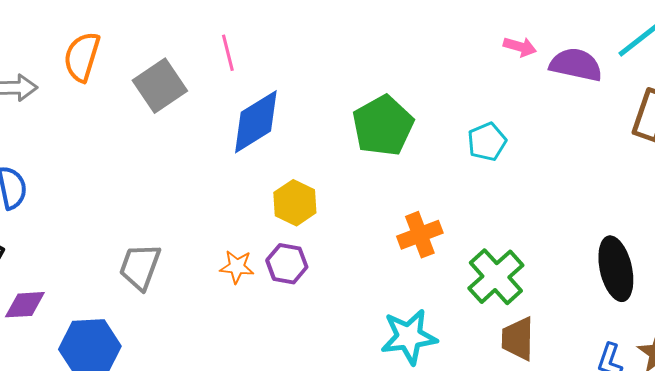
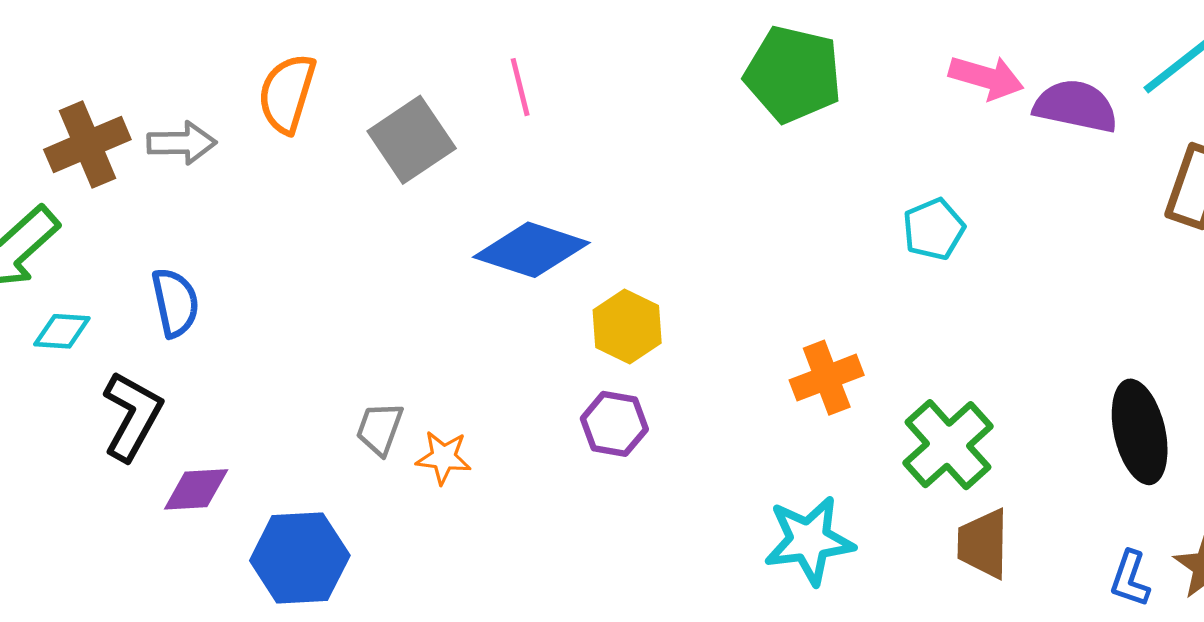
pink arrow: (520, 47) -> (986, 77), size x1.4
blue diamond: (256, 122) -> (531, 250), moved, turned 50
green pentagon: (383, 126) -> (793, 74), moved, turned -30
gray trapezoid: (140, 267) -> (380, 429), size x0.7
orange star: (237, 267) -> (443, 457), moved

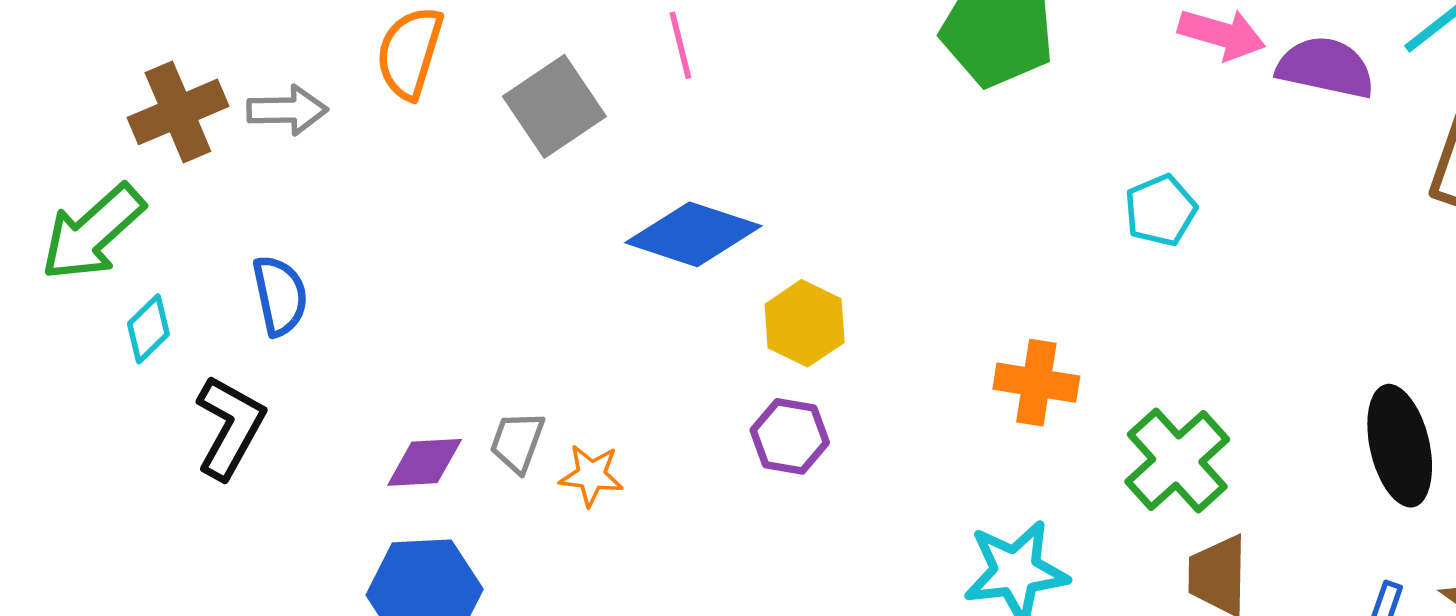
cyan diamond: (62, 331) -> (148, 329), turned -48
orange cross: (827, 378) -> (1036, 383), turned 30
purple diamond: (196, 489) -> (425, 462), moved

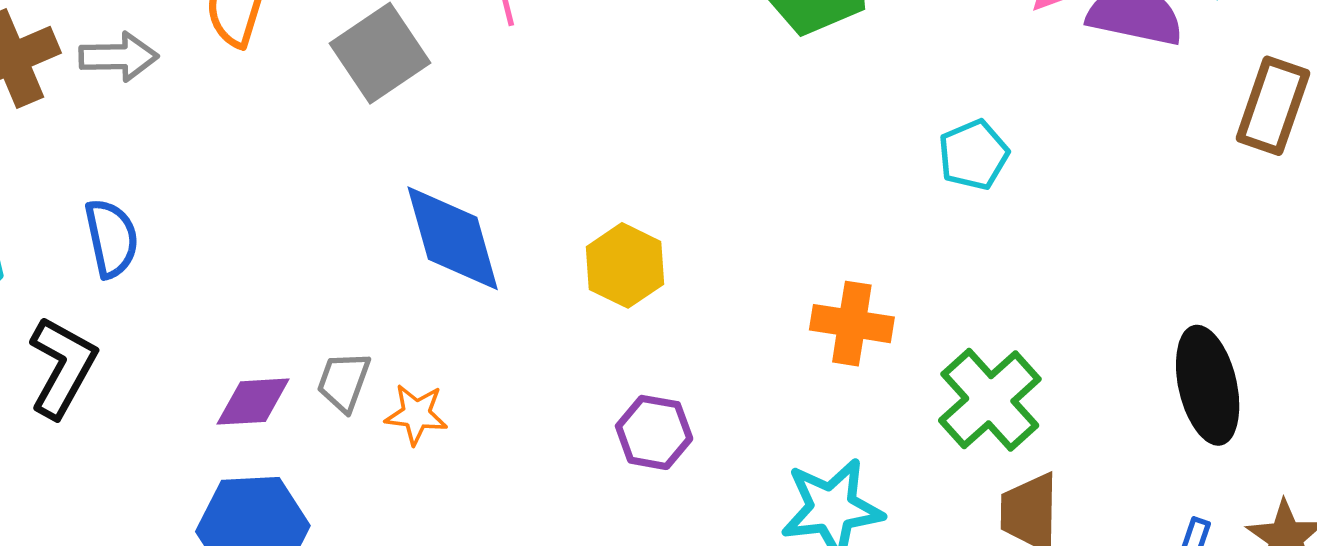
blue diamond: (693, 234) -> (453, 238), moved, turned 56
purple hexagon: (790, 436) -> (654, 432), moved

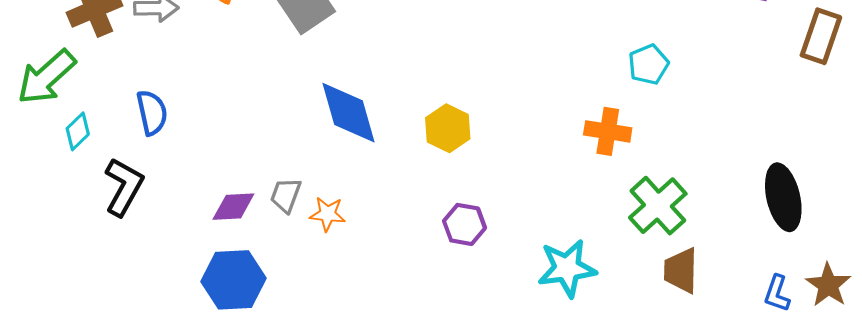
orange cross: (852, 324) -> (608, 131), moved

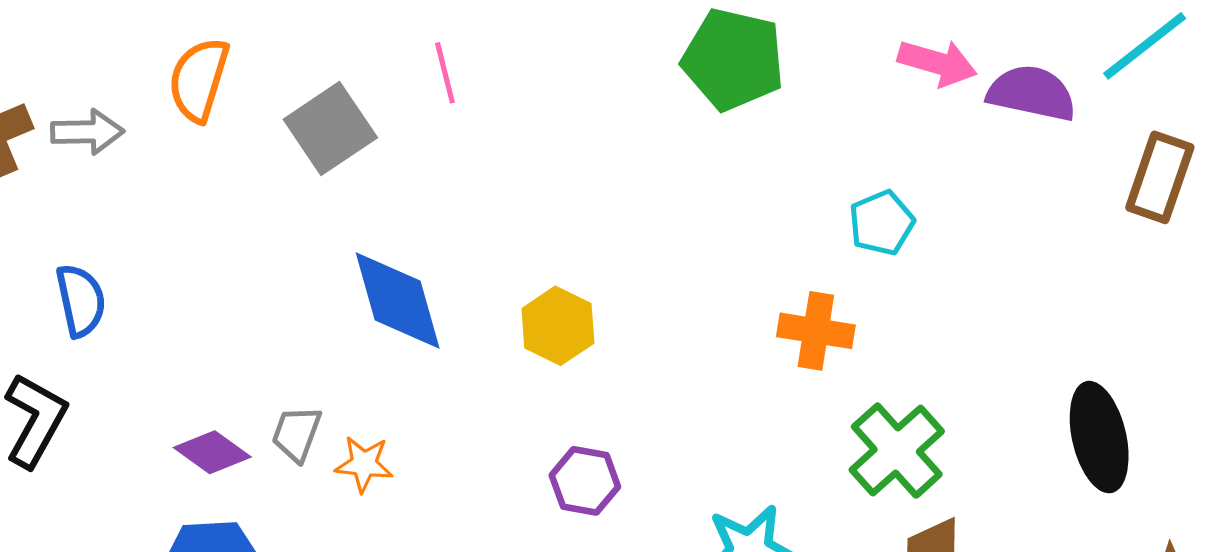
purple diamond: (233, 207) -> (212, 452), turned 39

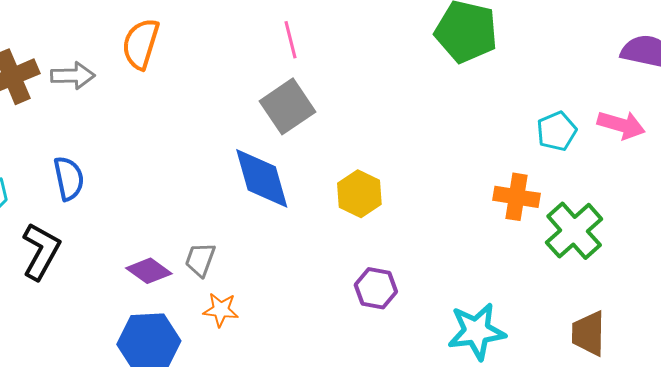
pink arrow: (937, 63) -> (621, 125), moved
gray square: (330, 128) -> (287, 106), moved
green cross: (897, 451) -> (574, 231), moved
orange star: (364, 464) -> (221, 310), moved

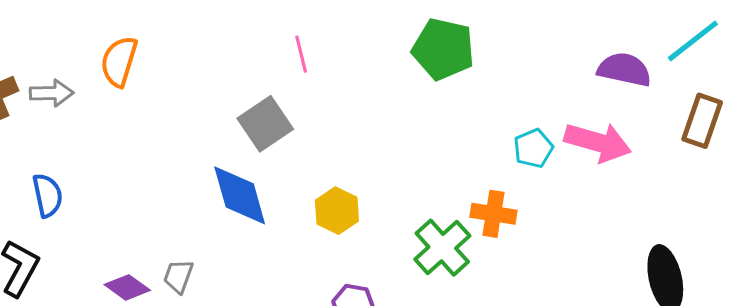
pink line: (291, 40) -> (301, 54), moved
pink arrow: (621, 125) -> (598, 142), size x1.4
green cross: (574, 231) -> (442, 248), moved

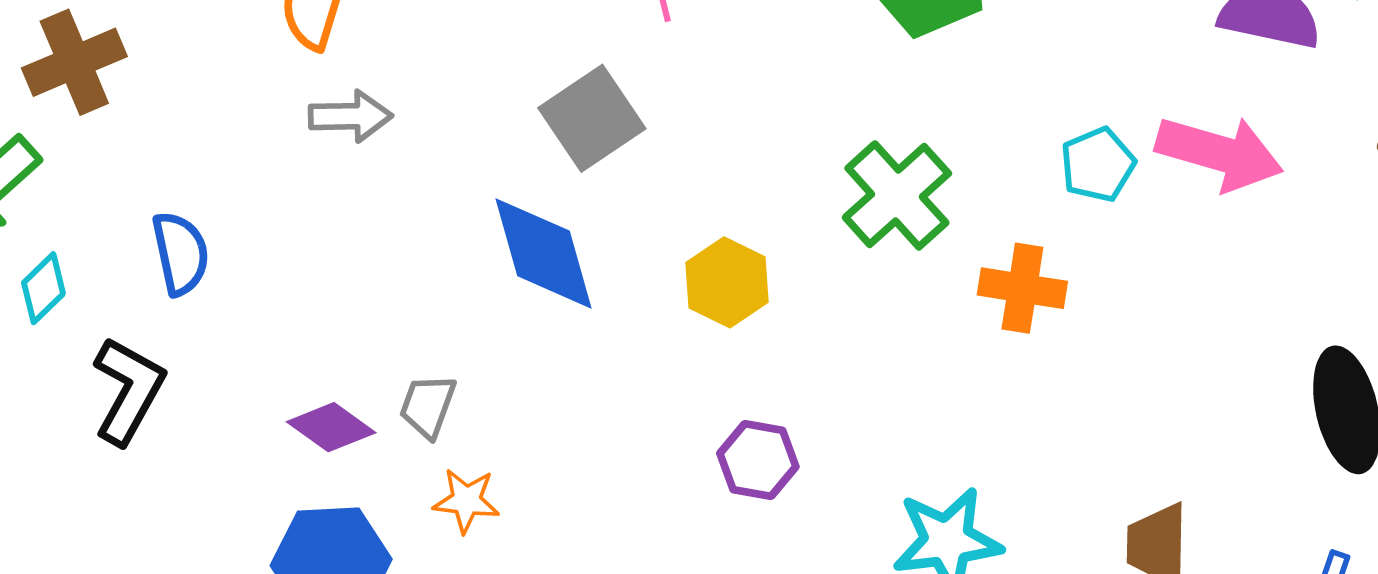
gray arrow: (52, 93) -> (350, 116), moved
green cross: (442, 248) -> (897, 195), moved

